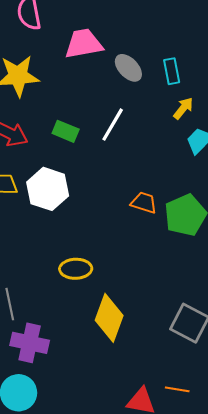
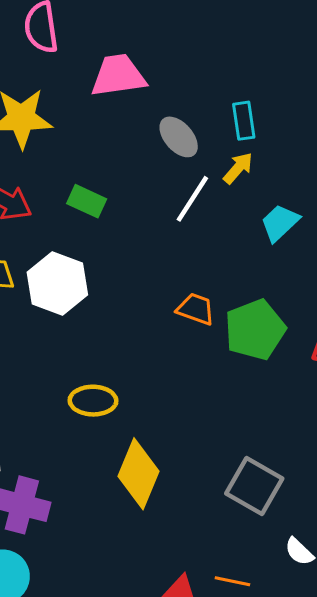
gray ellipse: (128, 68) -> (179, 137), moved
yellow arrow: (183, 108) -> (238, 168), moved
white line: (113, 125) -> (192, 199), moved

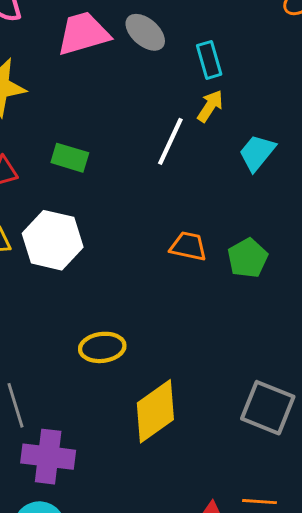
gray ellipse: (179, 137) -> (145, 32), moved
green pentagon: (255, 330) -> (248, 258), size x0.7
yellow diamond: (138, 474) -> (155, 411), turned 40

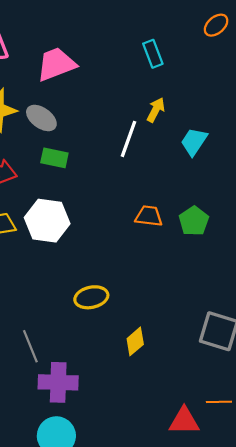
gray ellipse: (145, 32) -> (41, 118), moved
cyan rectangle: (209, 60) -> (153, 54), moved
yellow diamond: (155, 411) -> (135, 341), size x0.6

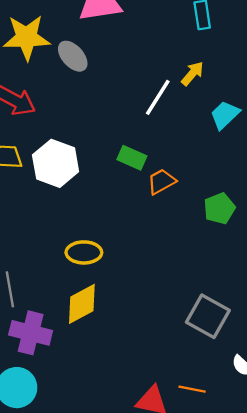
green rectangle: (54, 158) -> (132, 158), moved
orange trapezoid: (149, 216) -> (161, 182), turned -48
green pentagon: (194, 221) -> (219, 208), moved
yellow diamond: (135, 341) -> (82, 304), moved, size x1.4

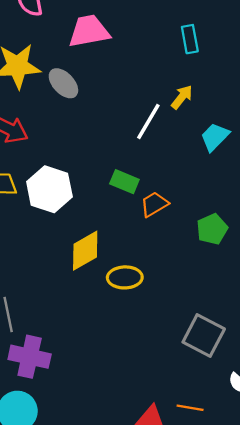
yellow ellipse: (84, 252) -> (125, 277), moved
yellow diamond: (82, 304) -> (85, 251), moved

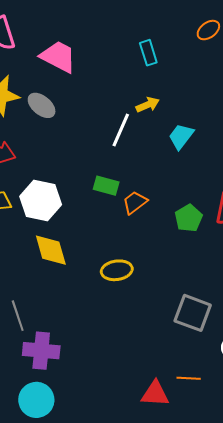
pink trapezoid: (89, 31) -> (58, 57), turned 45
yellow arrow: (182, 97) -> (148, 105), turned 35
yellow diamond: (85, 251) -> (51, 250), moved, turned -69

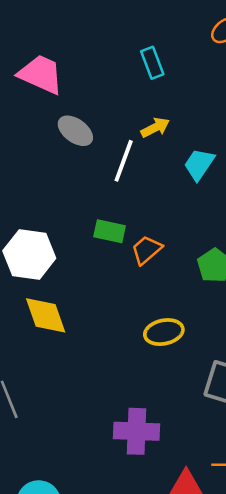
gray ellipse: (42, 105) -> (75, 131), moved
yellow ellipse: (117, 270) -> (164, 332), moved
purple cross: (41, 351) -> (137, 431), moved

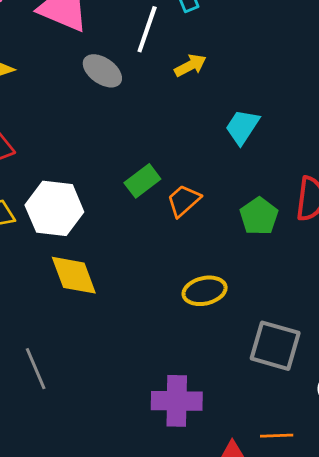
white line: (124, 161) -> (147, 29), moved
cyan trapezoid: (199, 164) -> (242, 127), moved
green rectangle: (110, 231) -> (142, 181), turned -48

